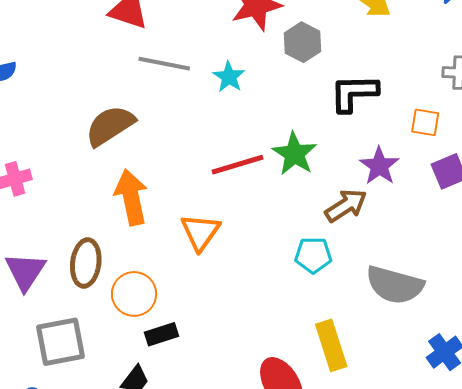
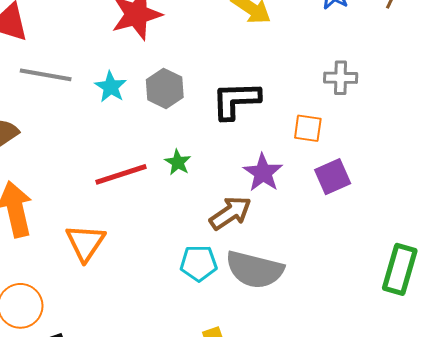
gray hexagon: (303, 42) -> (165, 88), moved
green star: (294, 154) -> (178, 162), size x0.6
gray semicircle: (395, 285) -> (255, 270), moved

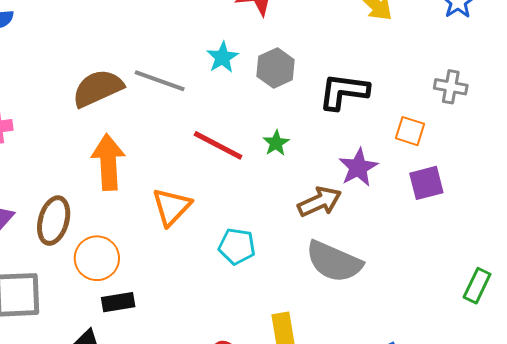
gray line: (46, 75) -> (160, 81), moved
red line: (121, 174) -> (218, 145), turned 36
cyan pentagon: (199, 263) -> (237, 246), moved
green rectangle: (400, 269) -> (477, 286), size x0.7

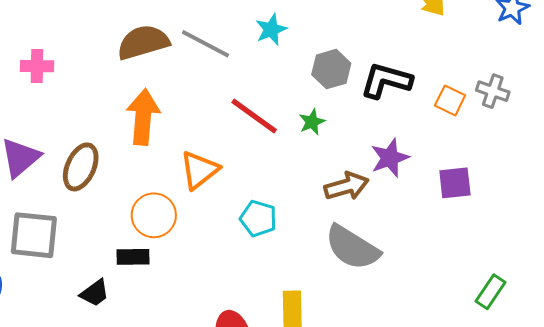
gray hexagon: (276, 68) -> (331, 69), moved
orange square: (410, 131) -> (450, 100), moved
orange circle: (97, 258) -> (154, 215), moved

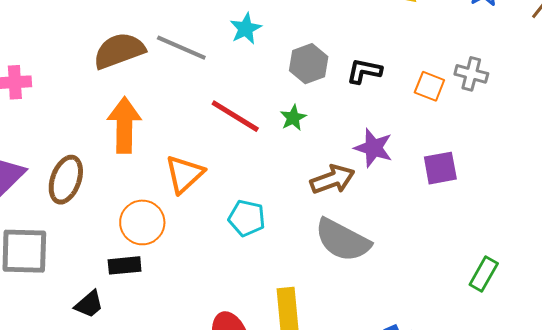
black L-shape: (386, 81) -> (364, 71), size x0.7
purple star: (390, 158) -> (373, 148), turned -30

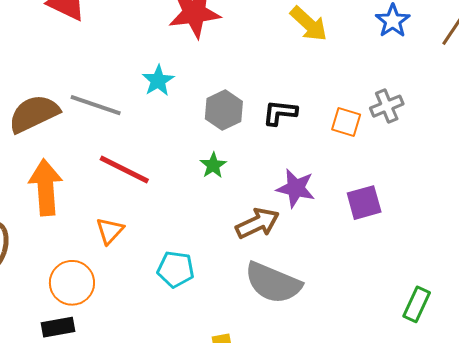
gray cross: (471, 74) -> (387, 106), turned -32
red line: (235, 116) -> (124, 169), moved
orange triangle: (184, 174) -> (110, 231), size x0.7

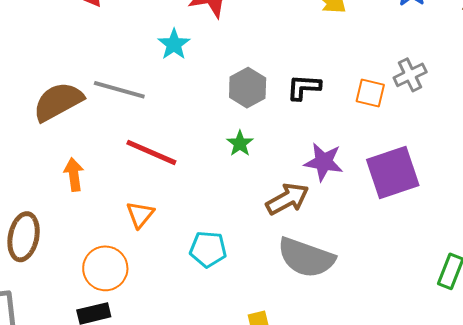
cyan star: (158, 81) -> (174, 44), moved
orange arrow: (46, 187) -> (74, 175), size x0.6
purple square: (364, 203) -> (393, 173), size x1.5

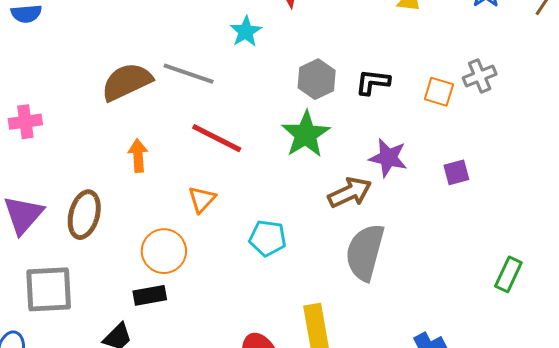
green star: (240, 143) -> (306, 134), size x1.8
purple square: (393, 173) -> (456, 172), size x0.5
gray semicircle: (306, 258) -> (365, 252), turned 82

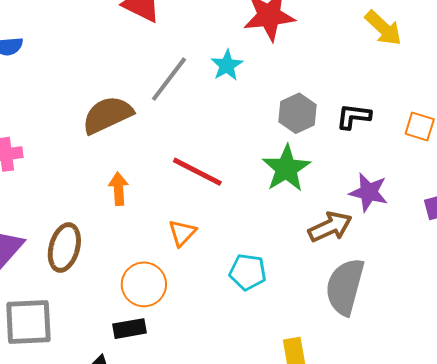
gray line: (189, 74) -> (169, 79), moved, turned -72

